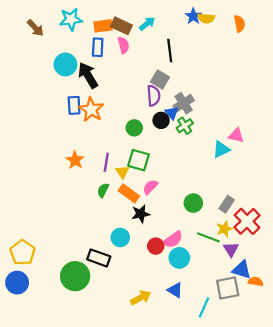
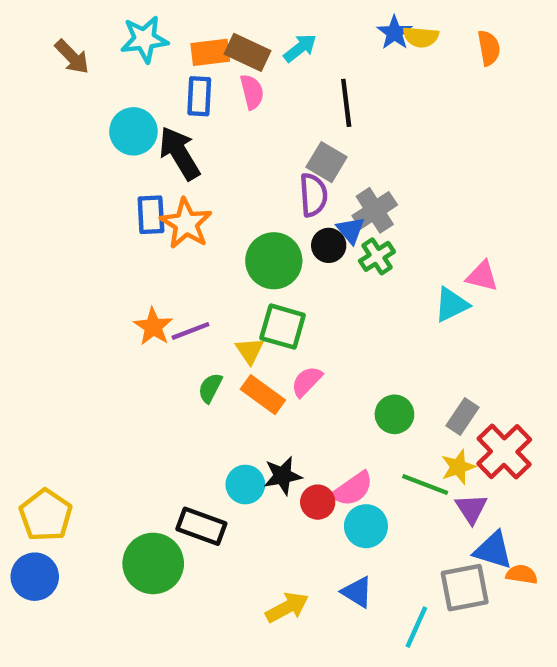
green circle: (134, 128) -> (274, 261), size x1.6
purple line: (106, 162) -> (190, 331), moved, turned 60
black star: (141, 214) -> (283, 476), moved

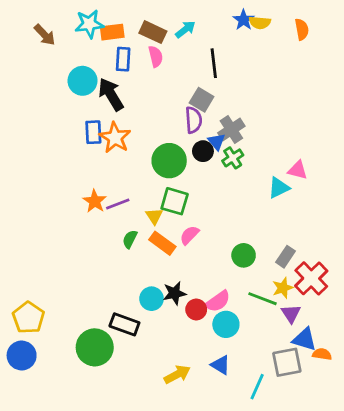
orange rectangle: (210, 52) -> (112, 32), moved

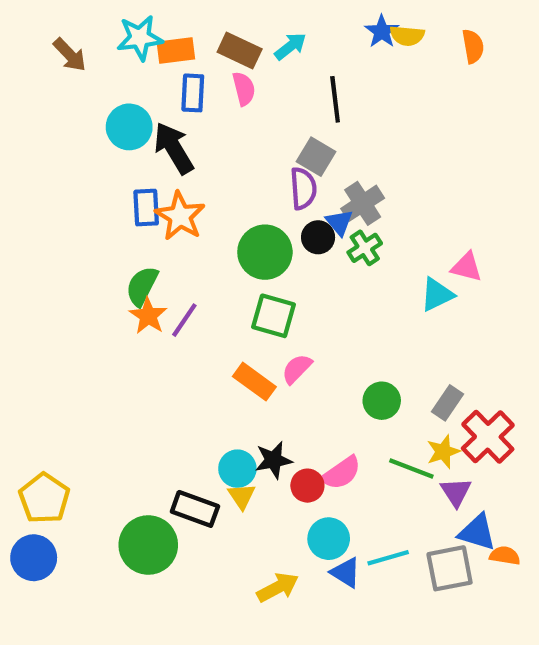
purple line: (118, 204) -> (184, 320), turned -35
yellow triangle: (154, 216) -> (242, 496), moved
green semicircle: (130, 239) -> (142, 286), moved, size x1.4
cyan circle: (226, 324) -> (329, 539), moved
cyan line: (257, 387) -> (388, 558), moved, turned 50

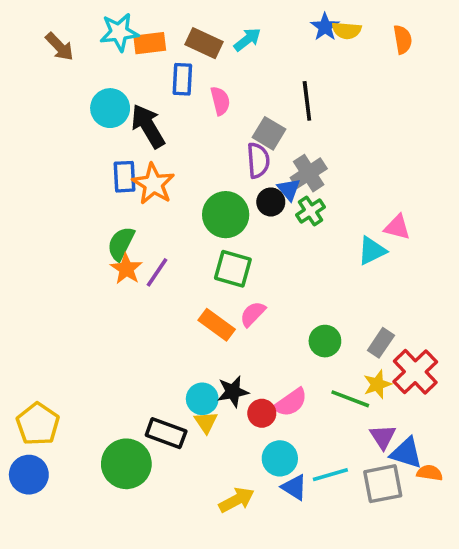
pink semicircle: (244, 89) -> (220, 101), moved
blue rectangle: (193, 93) -> (182, 79), moved
black line: (335, 99) -> (307, 101), moved
purple triangle: (456, 492) -> (383, 437), moved

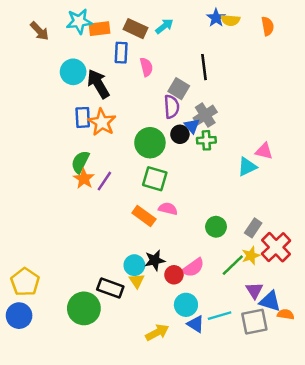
green cross: (311, 211) -> (206, 140), turned 30
pink semicircle: (253, 314) -> (168, 209), turned 60
green line: (350, 399) -> (233, 265), turned -65

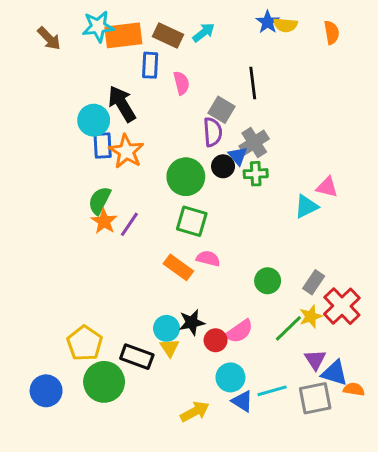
orange rectangle: (100, 29) -> (123, 35), size x1.4
cyan circle: (73, 72) -> (94, 120), moved
yellow pentagon: (25, 282) -> (85, 343), moved
blue circle: (19, 316) -> (46, 391), moved

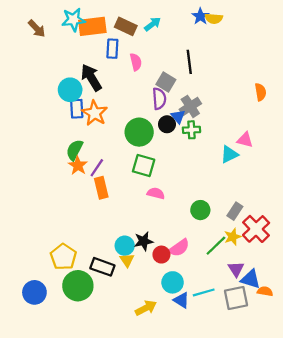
orange semicircle: (332, 32) -> (260, 92), moved
orange rectangle: (178, 267) -> (101, 188), moved, turned 40

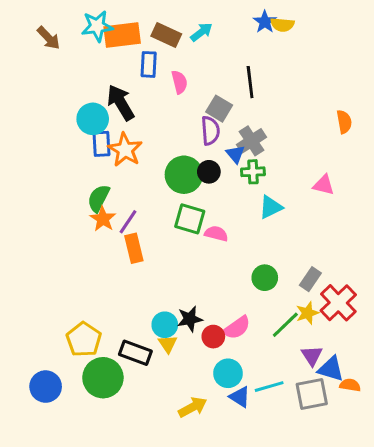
black circle: (167, 124) -> (209, 172), moved
cyan triangle: (229, 154) -> (271, 207), moved
pink semicircle: (156, 193) -> (216, 234), moved

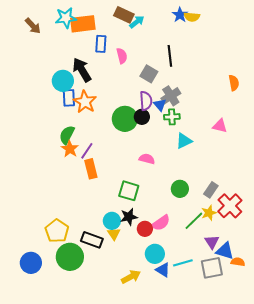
brown rectangle: (166, 35) -> (124, 15), moved
purple semicircle: (210, 131) -> (146, 101), moved
green square: (190, 219) -> (129, 191), moved

